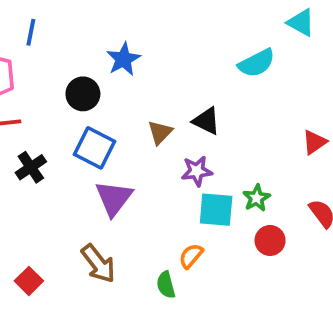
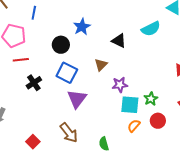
black triangle: (206, 121) -> (119, 41), moved
orange semicircle: (191, 256) -> (134, 126), moved

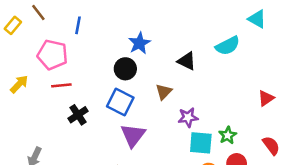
black circle: (61, 45) -> (125, 69), moved

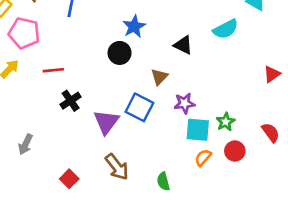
pink pentagon: (52, 55) -> (24, 33), moved
red triangle: (266, 98) -> (272, 74), moved
blue square: (120, 102) -> (139, 107), moved
purple triangle: (133, 135) -> (106, 122), moved

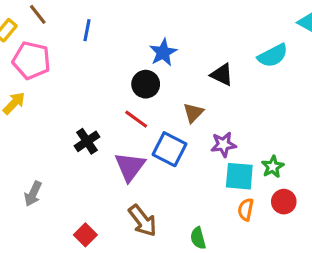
red line: (53, 70) -> (136, 119), moved, turned 42
orange semicircle: (203, 158) -> (246, 210), turned -30

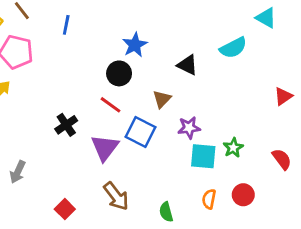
red circle: (284, 202) -> (243, 195), moved
orange semicircle: (246, 210) -> (209, 199), moved

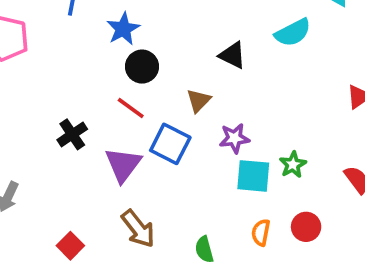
blue star: (135, 45) -> (123, 29), moved

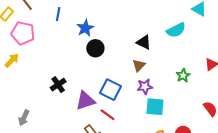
brown triangle: (199, 100) -> (139, 65), moved
red line: (131, 108) -> (108, 115), moved
purple triangle: (123, 165) -> (85, 101), turned 35
green star: (293, 165) -> (183, 75), moved

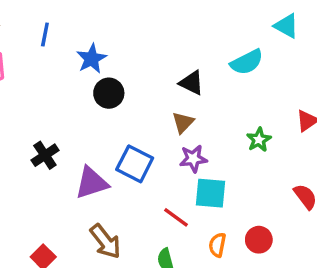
red line: (108, 115) -> (176, 217), moved

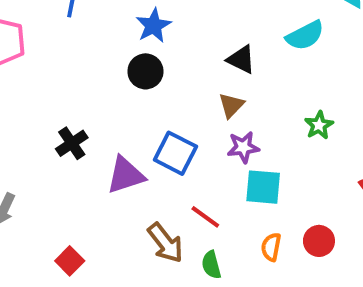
blue star: (92, 59) -> (153, 26), moved
red line: (176, 217) -> (205, 217), moved
brown arrow: (105, 241) -> (165, 243), moved

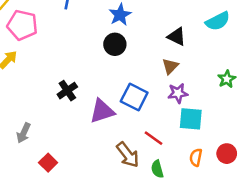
red square: (70, 261) -> (48, 163), moved

